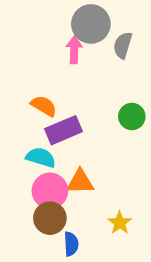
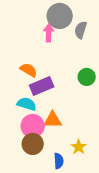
blue semicircle: (71, 244) -> (59, 161), moved

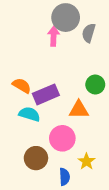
orange semicircle: (29, 70) -> (22, 86), moved
orange triangle: (53, 120) -> (79, 110), moved
pink circle: (33, 126) -> (62, 138), moved

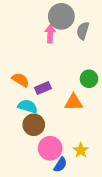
purple rectangle: (46, 94) -> (43, 88), size x0.7
pink circle: (62, 138) -> (50, 148), moved
brown circle: (36, 158) -> (34, 125), moved
blue semicircle: (65, 177) -> (60, 165), turned 35

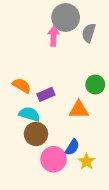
blue semicircle: (60, 165) -> (72, 147), moved

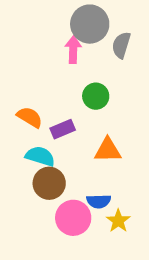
green circle: (95, 85) -> (96, 96), moved
blue semicircle: (72, 147) -> (99, 201), turned 56

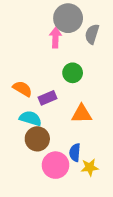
blue semicircle: (99, 201) -> (75, 153), turned 96
yellow star: (118, 221) -> (90, 167), turned 30

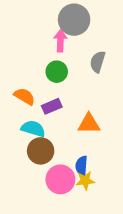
gray semicircle: (92, 34) -> (98, 62), moved
green circle: (73, 73) -> (57, 72), moved
yellow star: (90, 167) -> (85, 181), moved

